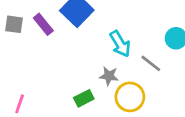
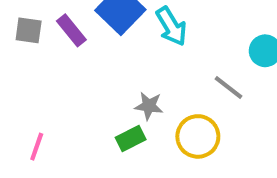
cyan arrow: (120, 44) -> (171, 26), moved
gray star: (109, 76) -> (149, 106), moved

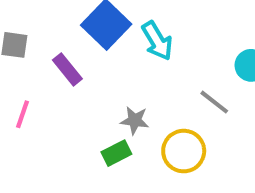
purple rectangle: (71, 30) -> (67, 69), moved
pink line: (37, 147) -> (23, 114), moved

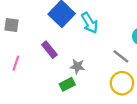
purple rectangle: (67, 69) -> (49, 50), moved
yellow circle: (184, 151) -> (122, 83), moved

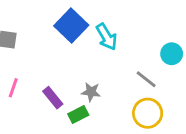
purple rectangle: (49, 50) -> (53, 98), moved

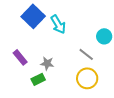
purple rectangle: (53, 98) -> (20, 57), moved

